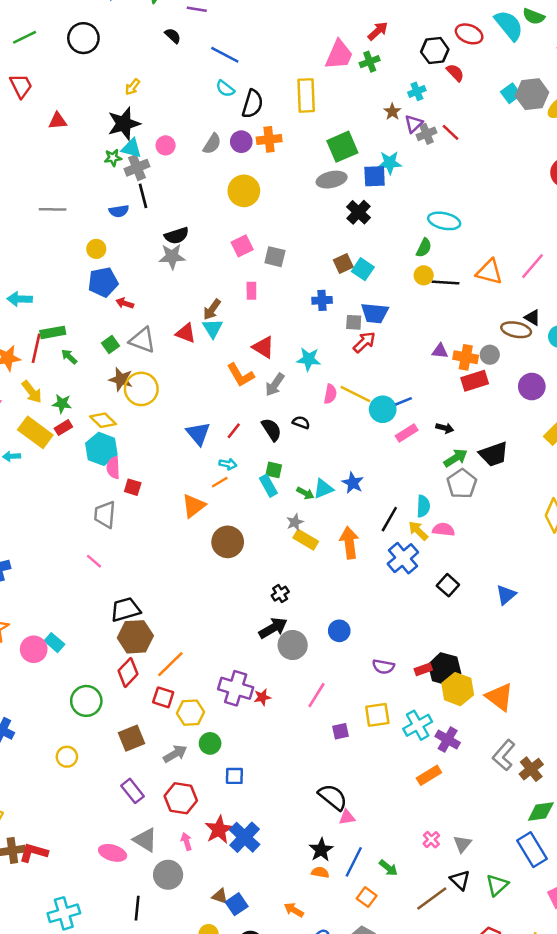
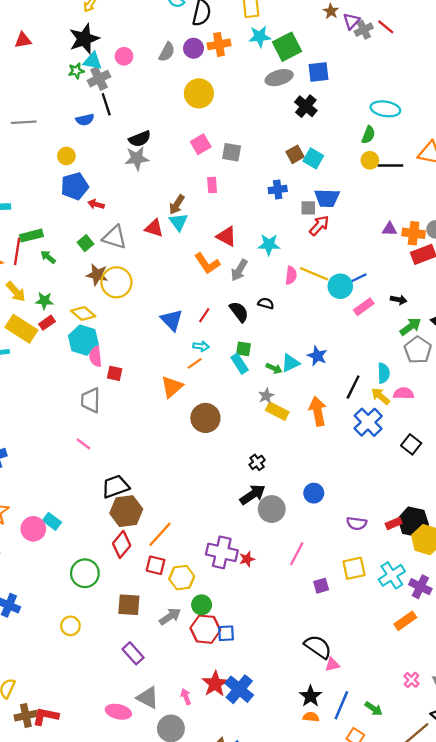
cyan star: (390, 163) -> (260, 37), moved
brown square: (132, 738) -> (129, 605), turned 30
red hexagon: (181, 798) -> (205, 629), moved

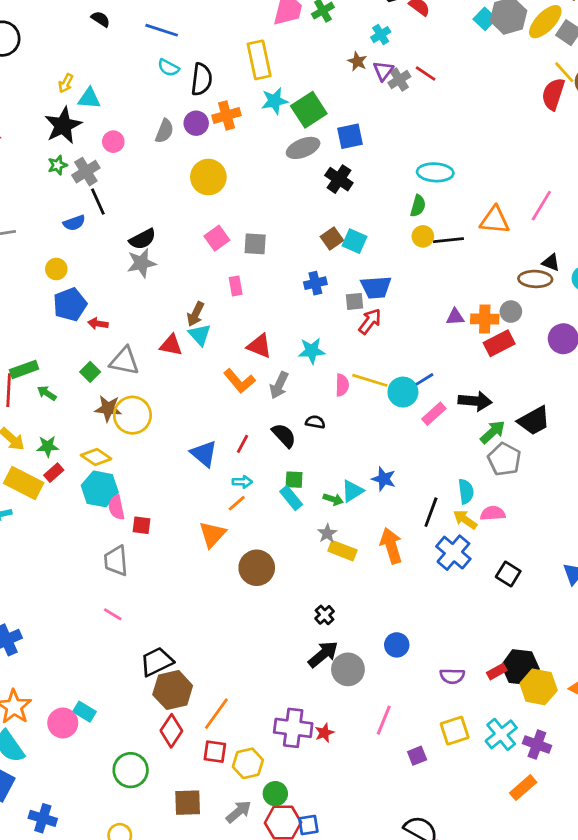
cyan triangle: (93, 61) -> (89, 98), moved
black arrow: (399, 300) -> (475, 401), size x1.6

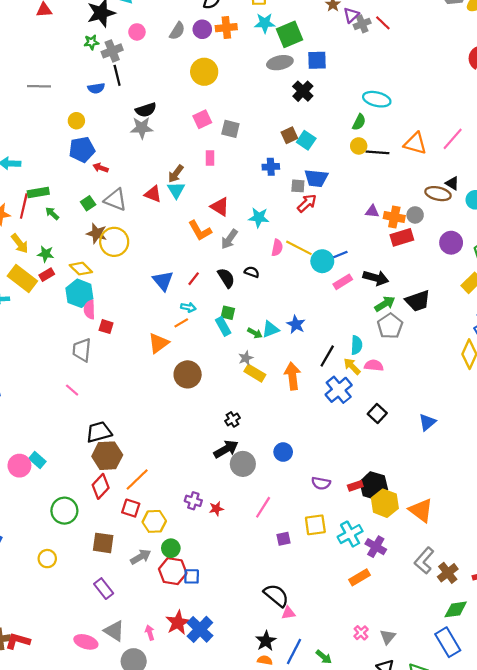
purple cross: (293, 728) -> (193, 501), size x0.6

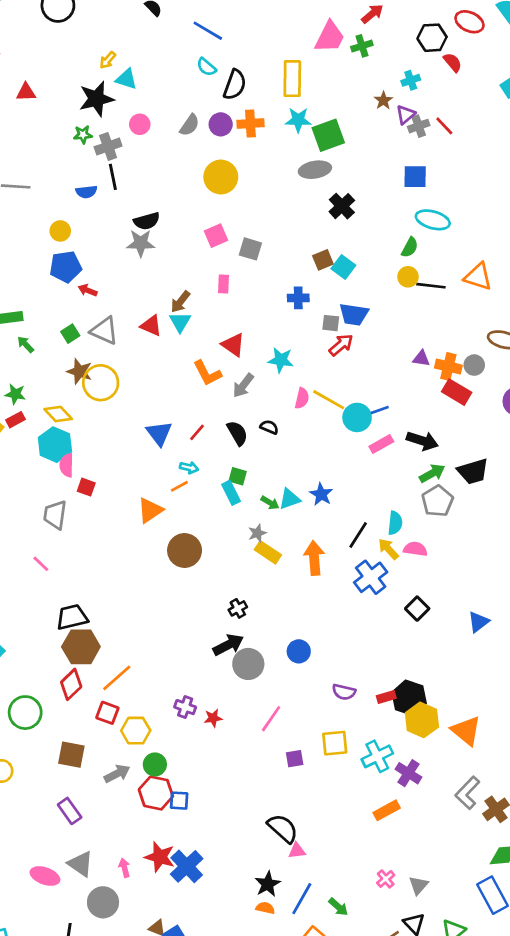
blue square: (317, 60) -> (415, 177), moved
red rectangle: (402, 237) -> (457, 392), turned 45
red star: (178, 623) -> (160, 857), turned -30

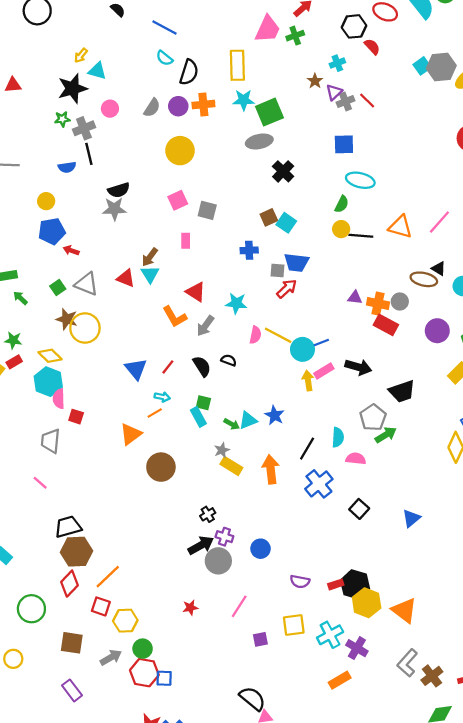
green arrow: (432, 473) -> (386, 435), moved
yellow arrow: (388, 549) -> (308, 381), moved, turned 36
purple cross: (185, 707) -> (224, 537), moved

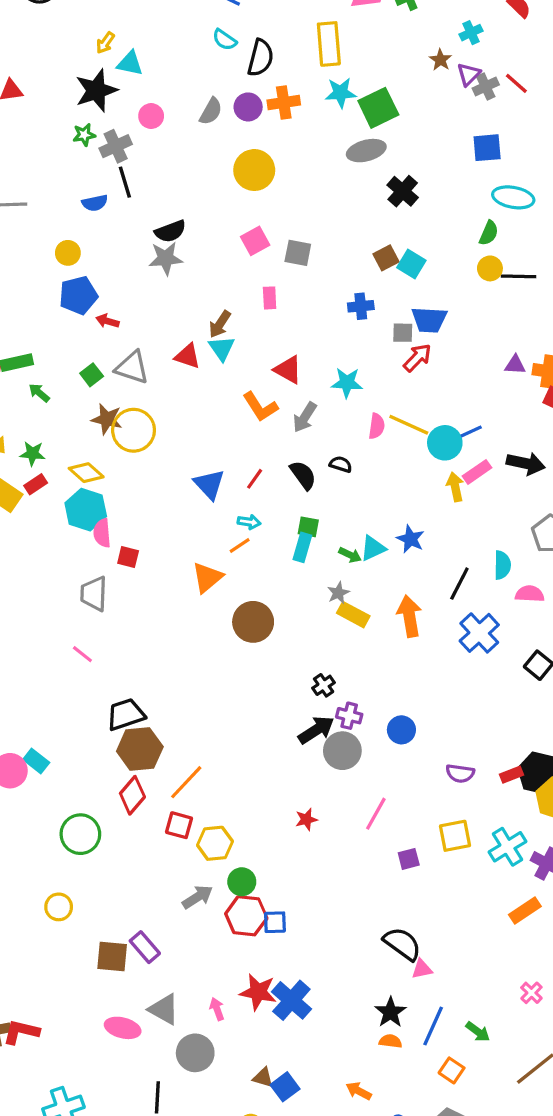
cyan rectangle: (198, 417) -> (302, 547), turned 48
brown square: (72, 643) -> (112, 957), moved

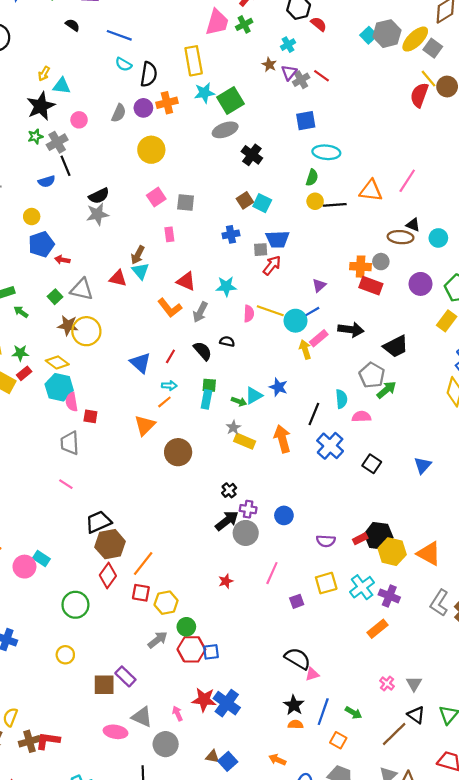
purple triangle: (515, 365) -> (319, 285), moved, turned -40

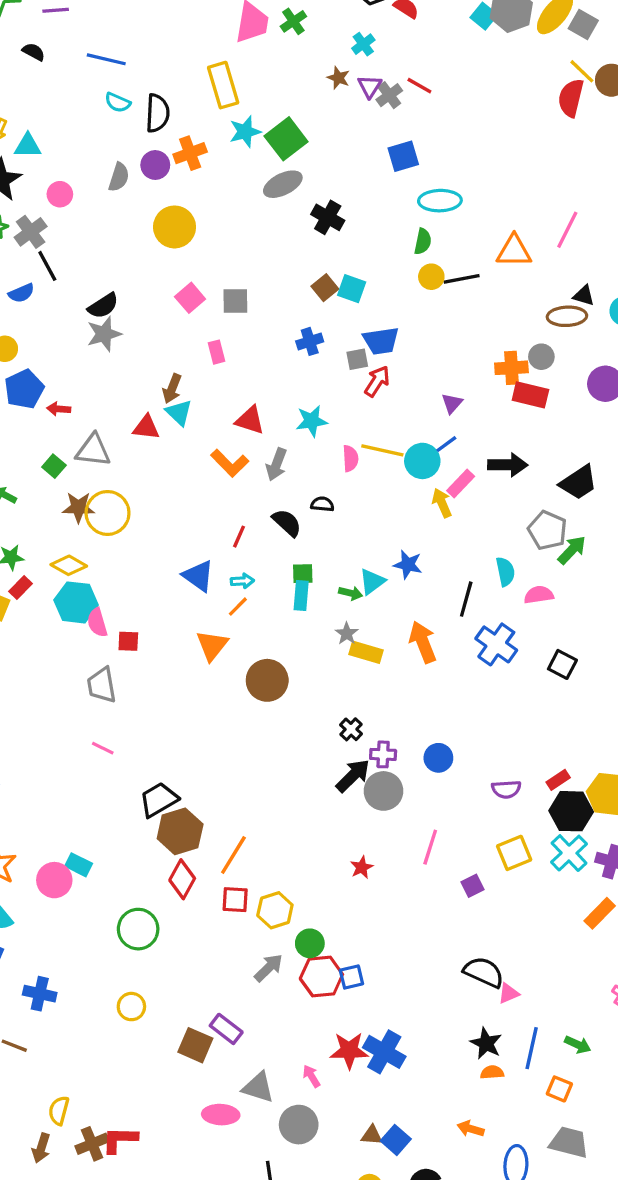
blue triangle: (140, 363) -> (198, 576), moved
black hexagon: (379, 536) -> (571, 811), moved
brown square: (104, 685) -> (195, 1045), turned 30

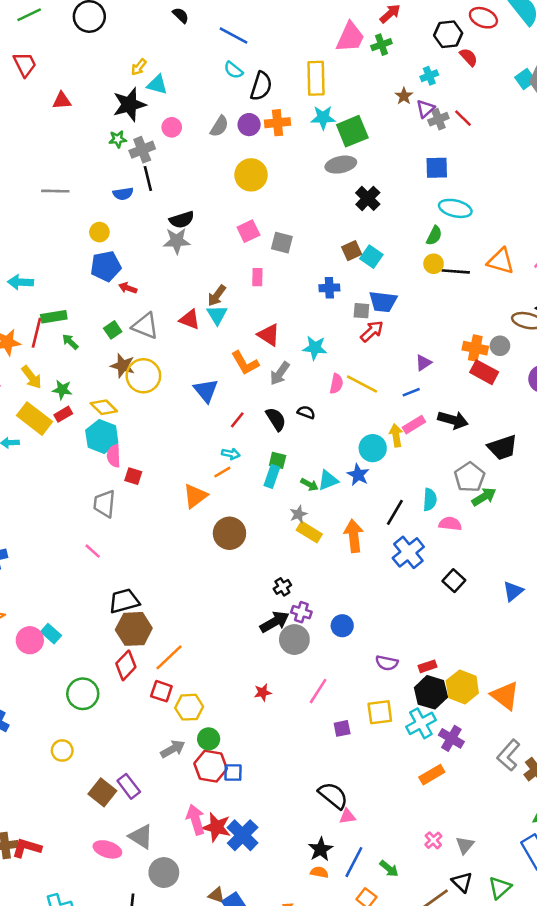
cyan circle: (422, 461) -> (373, 448), moved
blue triangle: (198, 576) -> (206, 391), moved
pink arrow: (311, 1076) -> (196, 820), moved, size x1.6

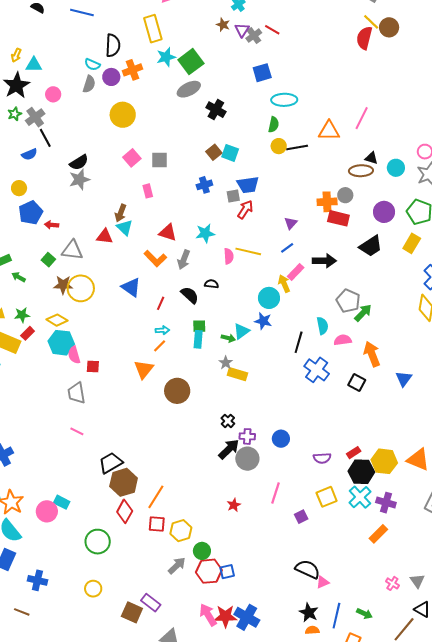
cyan semicircle: (233, 70) -> (92, 65), moved
black trapezoid: (502, 448) -> (371, 246), moved
orange arrow: (354, 536) -> (372, 354), moved

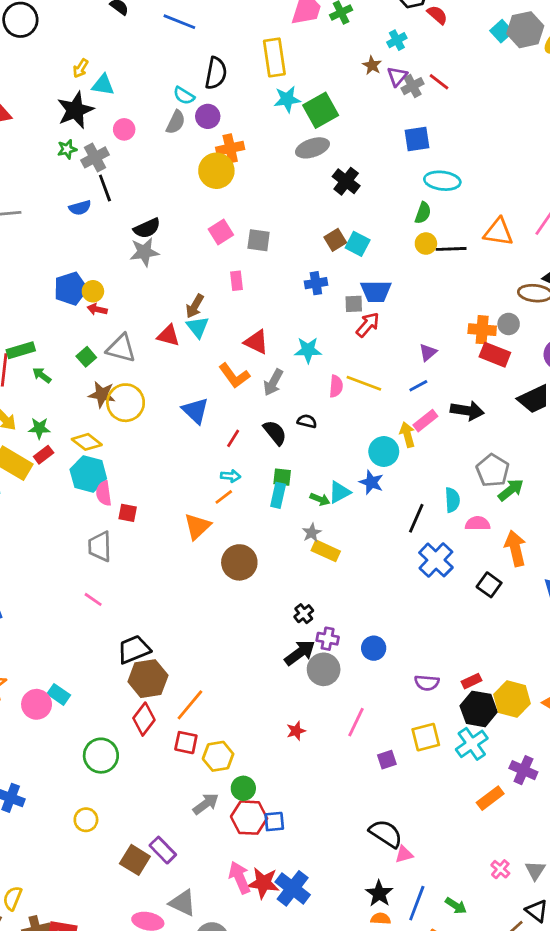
orange cross: (132, 70) -> (230, 148), moved
yellow circle: (19, 188) -> (93, 291), moved
purple cross: (386, 503) -> (523, 770), moved

